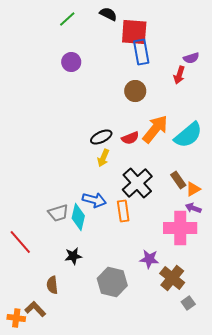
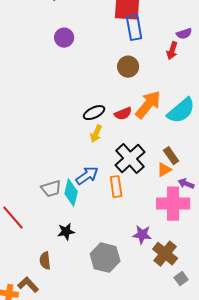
orange triangle: (193, 189) -> (164, 170), moved
blue arrow: (94, 200) -> (87, 176), turned -50

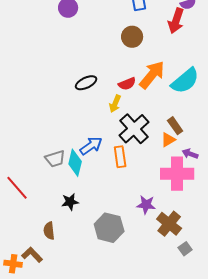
red arrow: (172, 51) -> (176, 21), size x1.4
black ellipse: (94, 113) -> (86, 83), moved
yellow arrow: (96, 134) -> (115, 104), moved

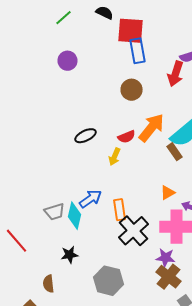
brown rectangle: (175, 126) -> (174, 152), moved
black cross: (134, 129) -> (134, 231), moved
purple star: (146, 205) -> (166, 258), moved

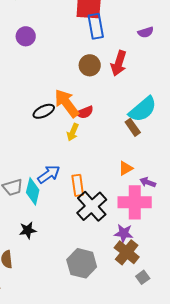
red arrow: (176, 74) -> (119, 63), moved
orange arrow: (152, 128) -> (67, 103), moved, turned -76
gray hexagon: (108, 281) -> (82, 263), moved

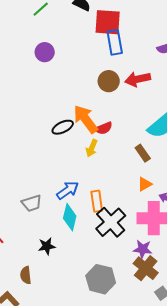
red arrow: (119, 63) -> (138, 79), turned 60
brown rectangle: (133, 127) -> (143, 153), moved
cyan diamond: (33, 191) -> (70, 217), moved

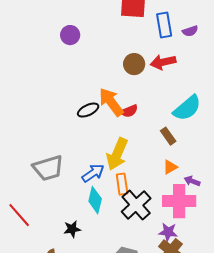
blue rectangle: (115, 42) -> (164, 25), moved
yellow arrow: (92, 148) -> (117, 154), moved, size x1.8
gray trapezoid: (32, 203) -> (48, 168), moved, size x1.5

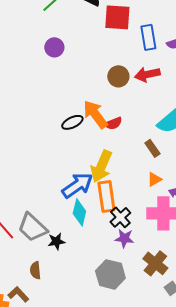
gray trapezoid: (48, 168) -> (32, 227), moved, turned 60
blue arrow: (93, 173) -> (77, 185), size x1.4
orange rectangle: (122, 184) -> (106, 196), size x1.4
black cross: (136, 205) -> (120, 217), size x0.7
purple star: (168, 232) -> (124, 238), moved

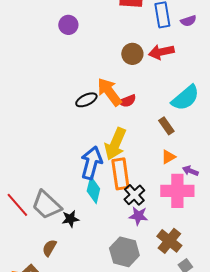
blue arrow: (77, 185) -> (91, 163), turned -40
brown semicircle: (35, 270) -> (49, 248), turned 36

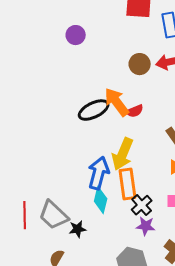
black ellipse: (86, 100) -> (94, 110), size x1.4
red line: (17, 205) -> (25, 215), turned 40

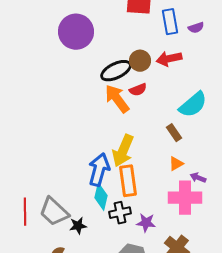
purple circle: (76, 35) -> (76, 32), size x1.8
black ellipse: (94, 110) -> (116, 71), moved
red semicircle: (135, 111) -> (138, 90), moved
black cross: (142, 205) -> (120, 213), moved, turned 30

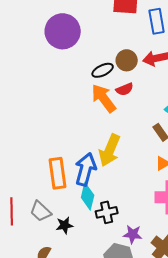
black ellipse: (116, 71) -> (103, 70), size x0.7
orange rectangle: (128, 181) -> (58, 173), moved
gray trapezoid: (54, 212) -> (41, 211), size x0.7
purple star: (146, 223) -> (133, 234), moved

